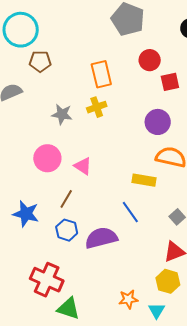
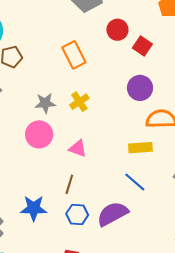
red square: (170, 82) -> (142, 46), turned -30
yellow cross: (97, 107) -> (79, 102), moved
pink circle: (47, 158) -> (39, 134), moved

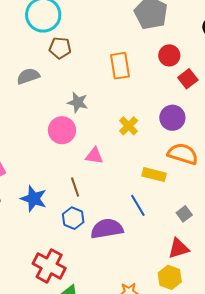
yellow cross: (79, 102) -> (129, 126), moved, turned -30
pink triangle: (78, 149) -> (94, 156), turned -30
brown line: (69, 184) -> (75, 187), turned -54

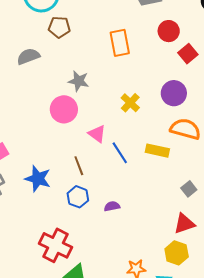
pink triangle: (94, 156) -> (97, 134), turned 30
blue line: (138, 205) -> (120, 153), moved
purple semicircle: (107, 229) -> (112, 206), size x0.5

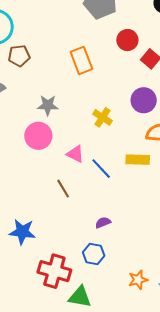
blue star: (38, 179) -> (22, 232), moved
blue hexagon: (78, 197) -> (94, 254), moved

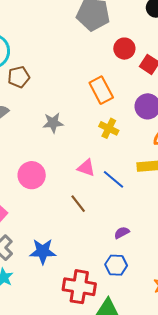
orange rectangle: (81, 60) -> (101, 90), moved
pink circle: (38, 136) -> (32, 175), moved

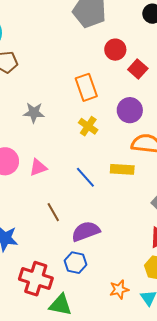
pink triangle: (86, 168) -> (38, 167), moved, turned -48
brown line: (78, 204) -> (53, 212), moved
purple semicircle: (122, 233) -> (86, 231), size x1.8

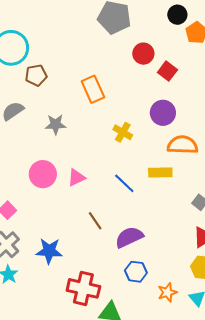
orange rectangle: (86, 87) -> (93, 89), moved
gray star: (34, 113) -> (56, 124), moved
blue hexagon: (75, 263) -> (136, 272), moved

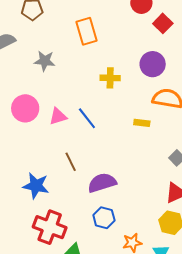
yellow cross: (123, 132) -> (110, 78), turned -36
yellow rectangle: (160, 172) -> (142, 123), size x0.7
blue line: (124, 183) -> (87, 118), moved
blue star: (49, 251) -> (36, 186), moved

